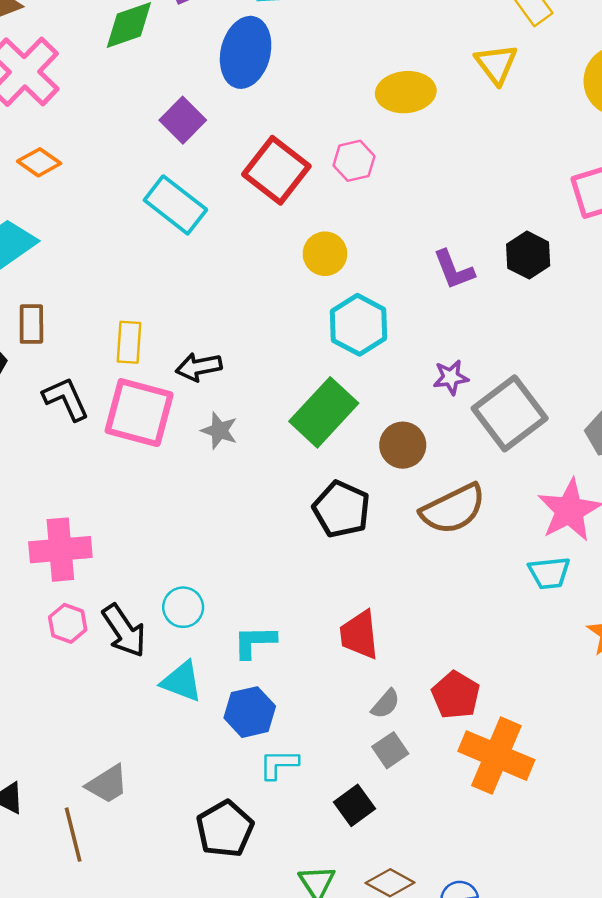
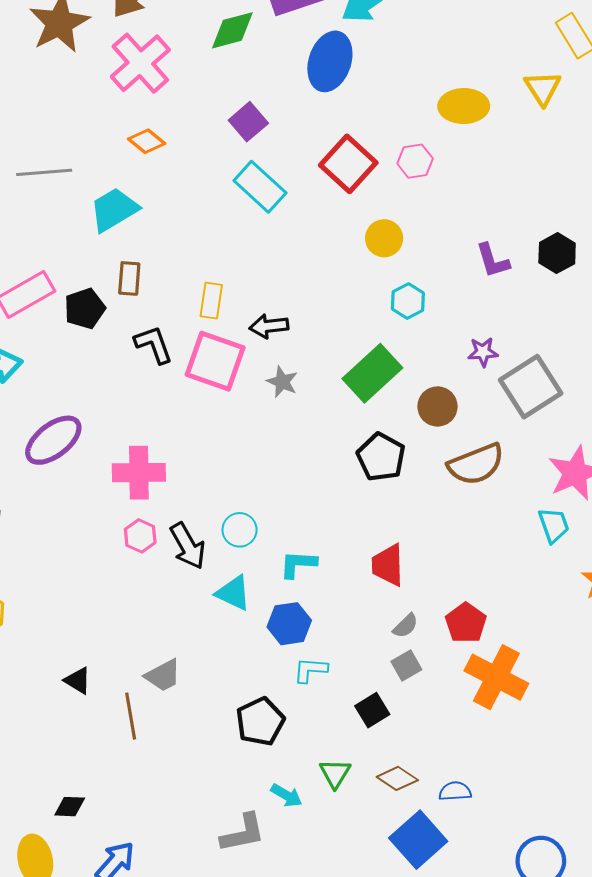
purple square: (183, 120) -> (248, 122), moved
cyan hexagon: (359, 325) -> (408, 301), size x0.7
cyan trapezoid: (549, 573) -> (554, 525), turned -108

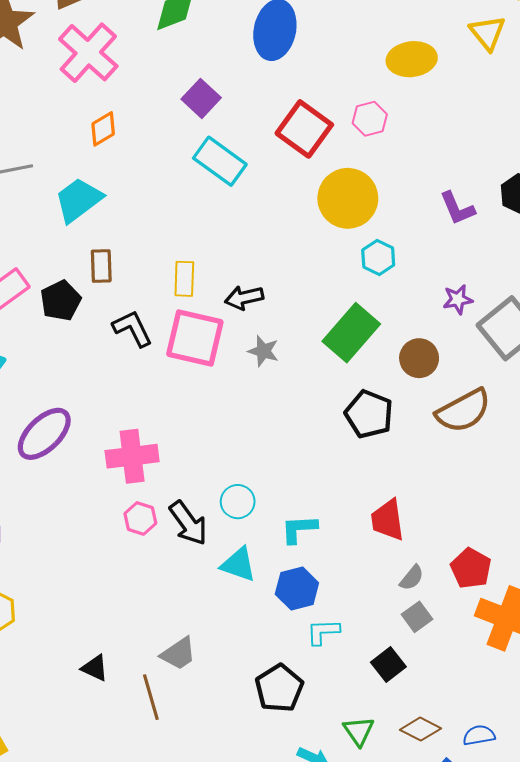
orange diamond: (147, 141) -> (103, 129), turned -64
yellow circle: (384, 238) -> (348, 198), size x1.6

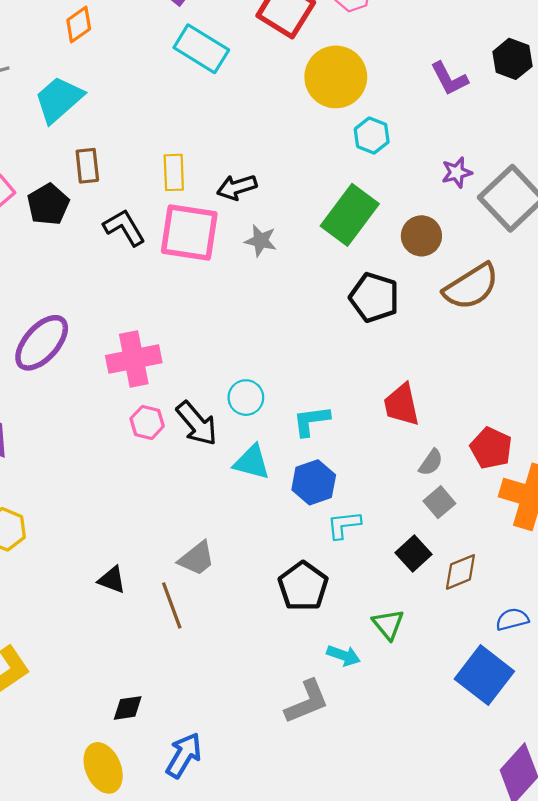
brown diamond: (421, 729) -> (460, 572), moved, turned -45

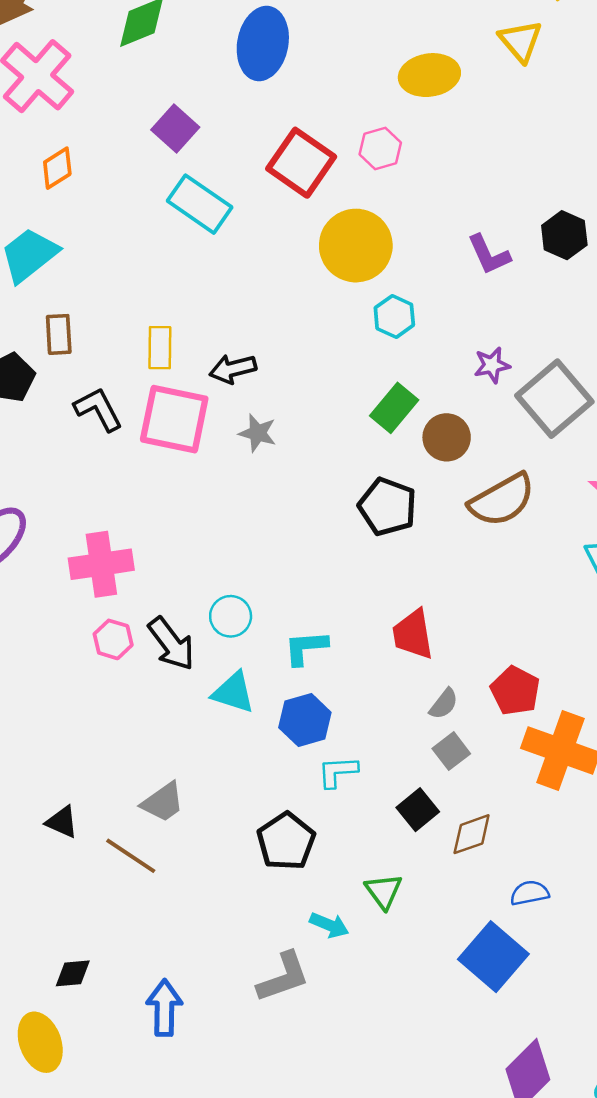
green rectangle: (350, 215) -> (394, 408), moved, size x0.7
brown line: (172, 605) -> (131, 856), turned -39
blue arrow: (184, 755) -> (164, 1008), moved, turned -33

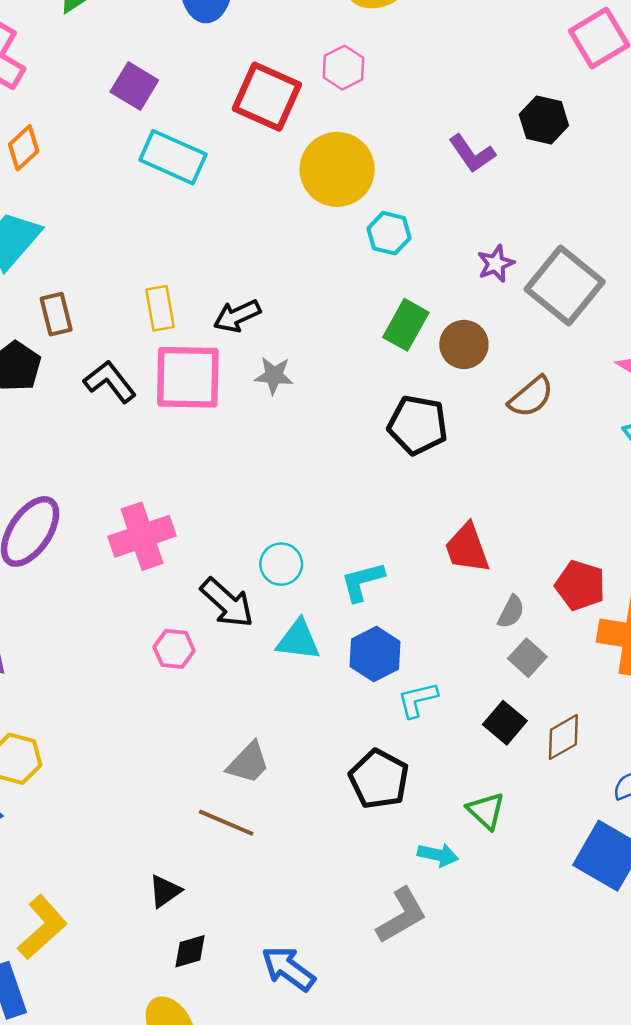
brown semicircle: (502, 500) -> (531, 397), size x0.7
pink hexagon: (113, 639) -> (174, 649), moved
black triangle: (62, 822) -> (165, 891), moved, turned -48
blue arrow: (164, 1008) -> (288, 969), turned -44

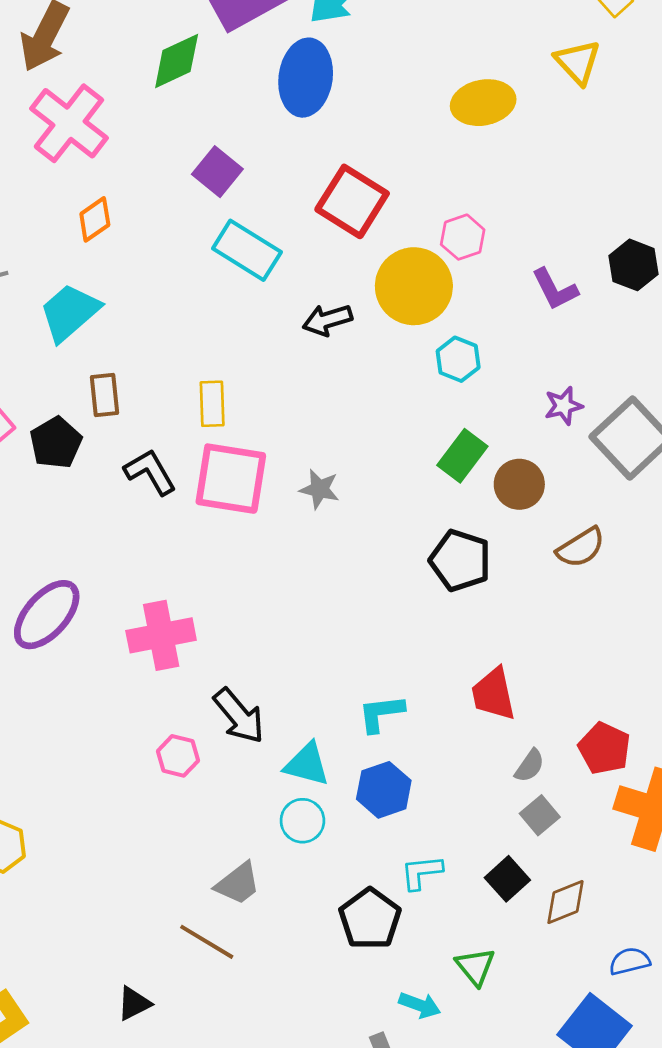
pink hexagon: (343, 68) -> (463, 237), moved
black arrow: (237, 316) -> (327, 320), moved
cyan circle: (281, 564) -> (302, 821), moved
cyan L-shape: (418, 700) -> (421, 872), moved

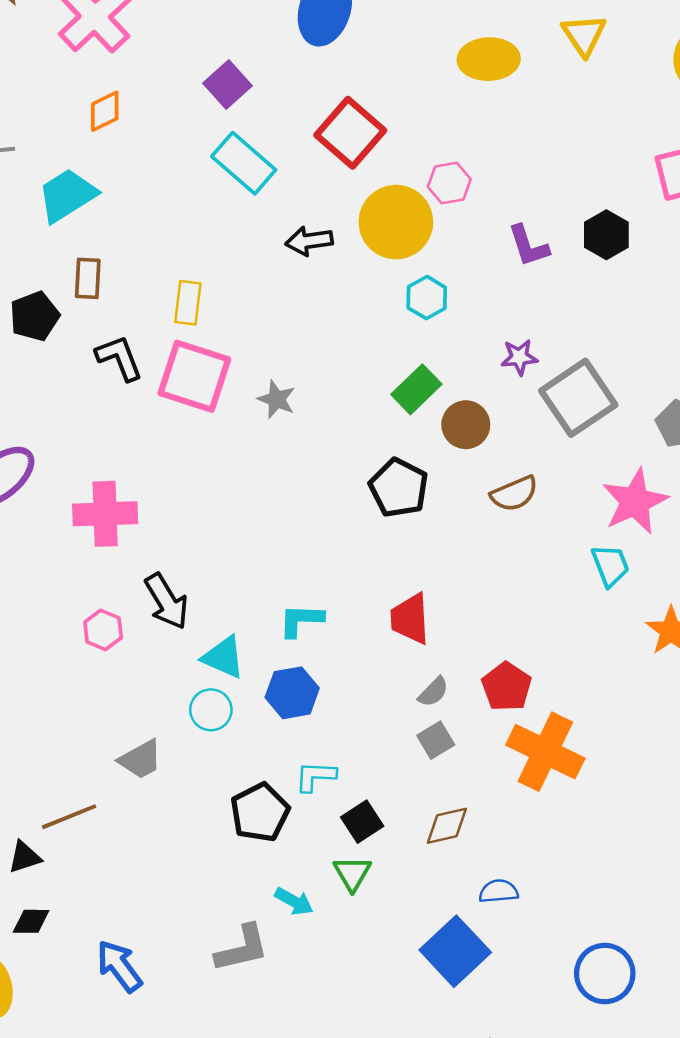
black square: (507, 879) -> (362, 822), moved
brown line: (207, 942) -> (69, 817), moved, turned -62

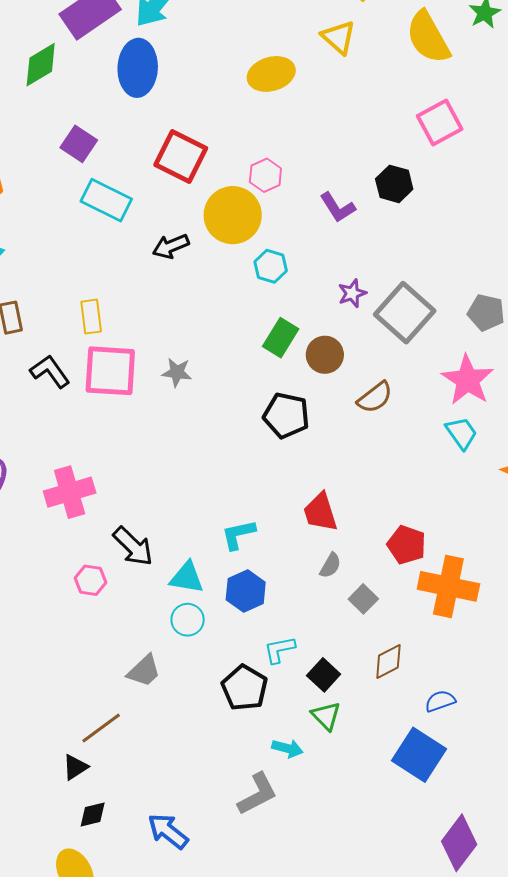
gray semicircle: (433, 692) -> (330, 565), moved

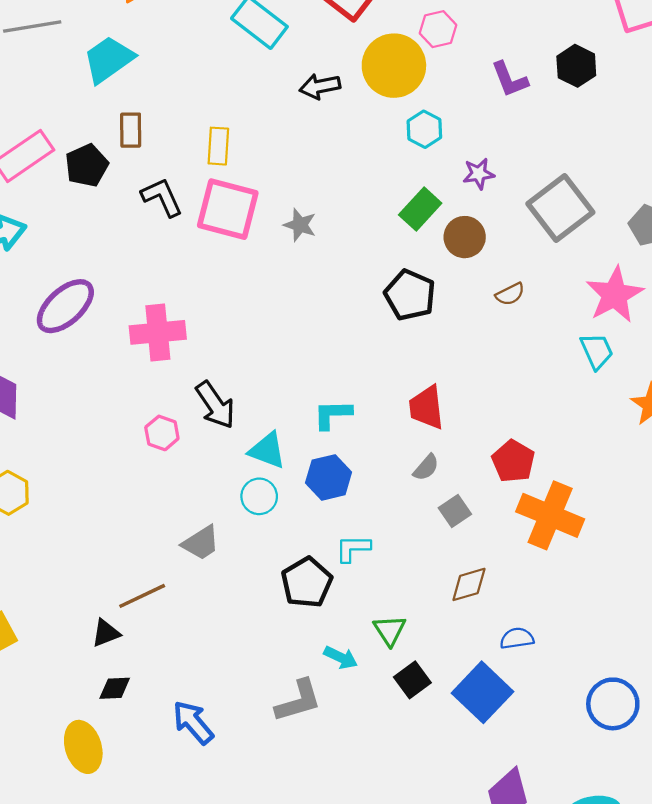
purple star: (352, 293) -> (479, 174), moved
brown semicircle: (375, 397) -> (510, 294), size x0.7
black square: (324, 675) -> (412, 680), moved

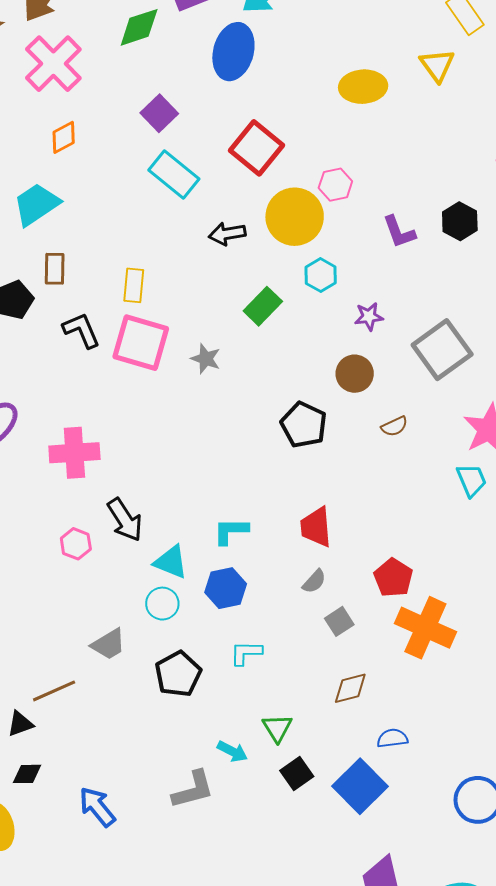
green rectangle: (420, 209) -> (263, 306), moved
black pentagon: (307, 582) -> (178, 674), moved

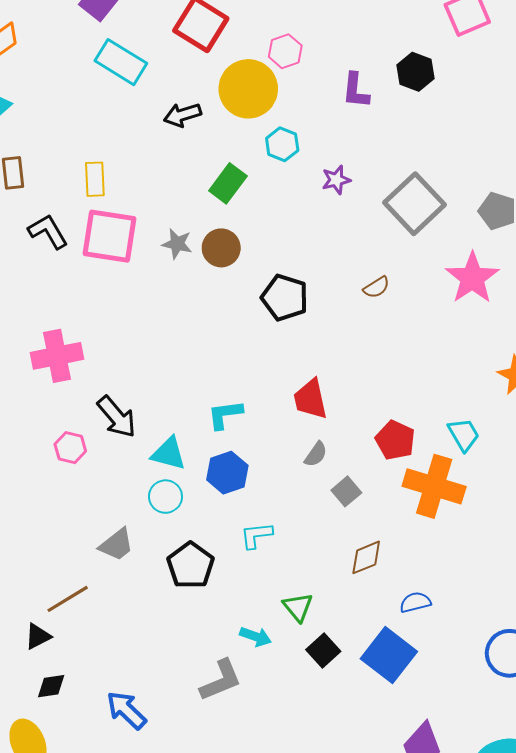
purple L-shape: (399, 232) -> (356, 90), turned 33
brown circle: (355, 374) -> (221, 248), moved
cyan trapezoid: (472, 480) -> (464, 435), moved

